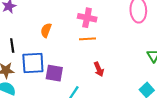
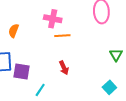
orange line: (88, 39) -> (62, 36), moved

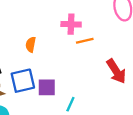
red arrow: (64, 68) -> (116, 71), moved, size x1.6

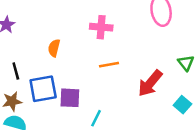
orange line: (85, 41) -> (109, 65), moved
red arrow: (116, 71) -> (150, 83), turned 70

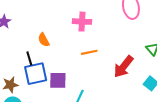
orange semicircle: (54, 48) -> (44, 40), turned -40
black line: (16, 71) -> (29, 58), moved

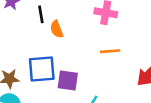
black line: (29, 58) -> (41, 14), moved

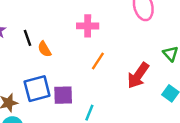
orange line: (110, 51) -> (98, 61), turned -42

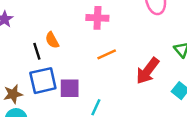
black line: (27, 38) -> (37, 51), moved
orange line: (98, 61) -> (107, 54), turned 30

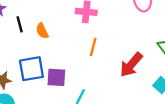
black line: (37, 51) -> (20, 24), moved
orange line: (107, 54) -> (93, 47), turned -54

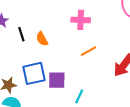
orange line: (93, 47) -> (88, 51), turned 49

